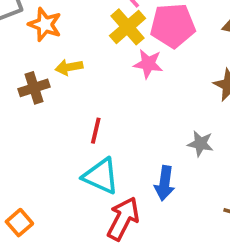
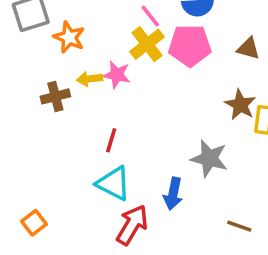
pink star: (148, 64) -> (117, 75), moved
gray star: (200, 144) -> (209, 158), size x1.5

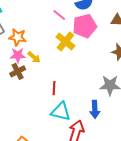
yellow cross: (147, 44) -> (65, 41), moved
pink star: (117, 75) -> (18, 55), moved
yellow arrow: (89, 79) -> (34, 57), turned -120

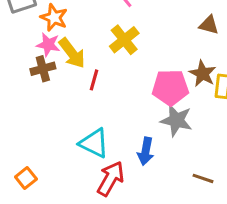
pink pentagon: (85, 26) -> (170, 87), moved
yellow arrow: (34, 57) -> (72, 53), size x1.5
red line: (54, 88) -> (94, 80), moved

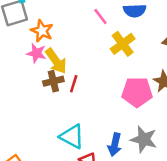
yellow cross: (124, 40) -> (123, 44), moved
brown cross: (43, 69) -> (53, 81), moved
gray star: (176, 120) -> (144, 139), moved

